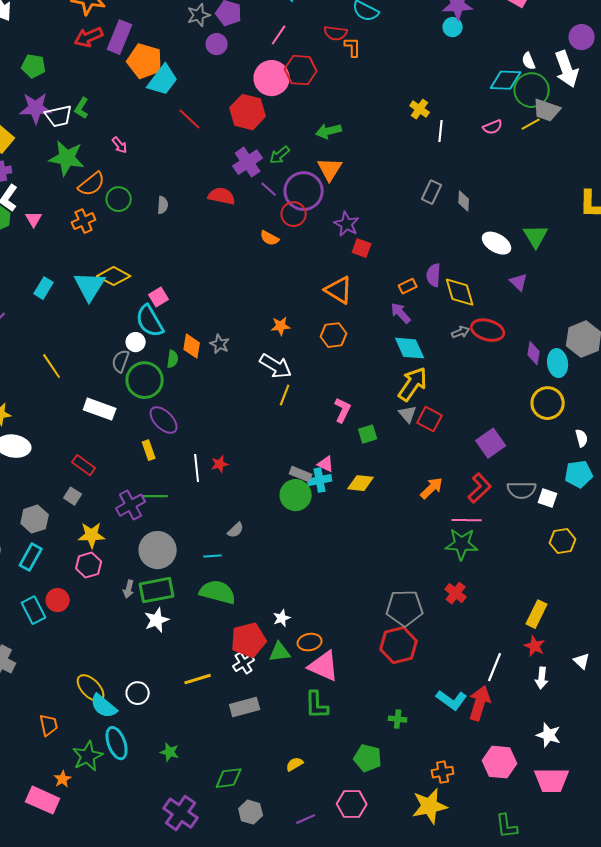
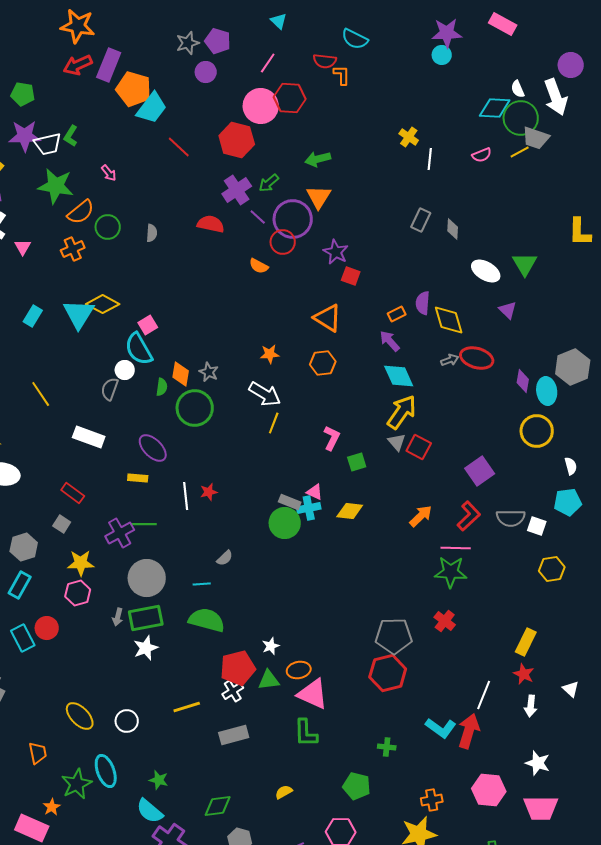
green circle: (145, 380) -> (195, 408), moved
yellow rectangle: (149, 450) -> (138, 478), turned -66
cyan semicircle: (104, 706) -> (150, 811), moved

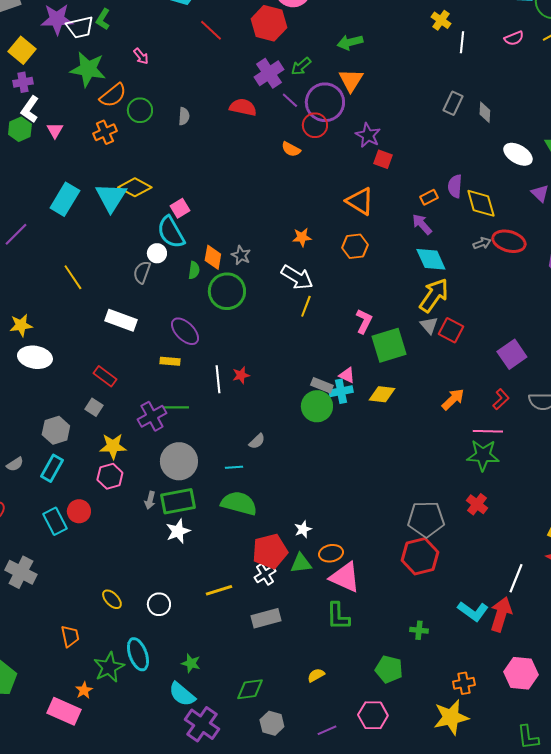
cyan rectangle: (33, 316) -> (65, 199), size x1.5
green square: (357, 462) -> (389, 345), size x1.8
red L-shape: (469, 516) -> (501, 399), size x0.7
yellow ellipse: (80, 716) -> (112, 599), size x0.7

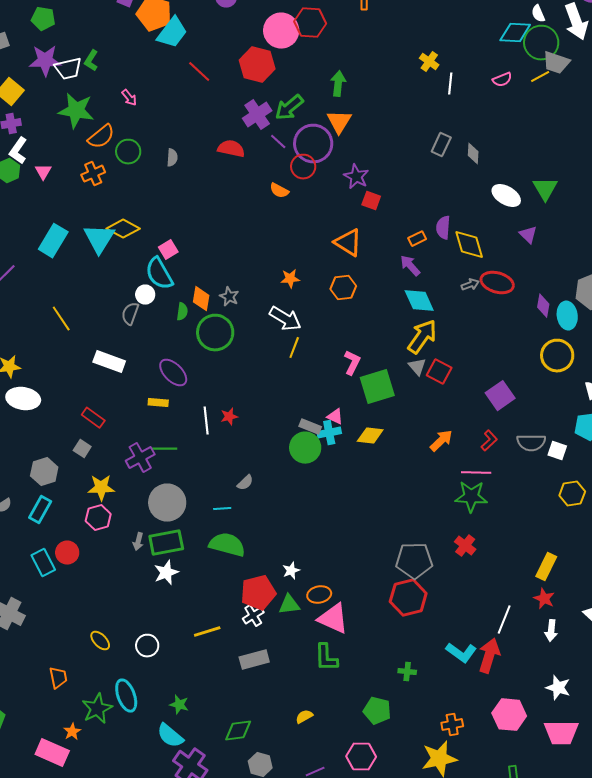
green arrow: (350, 42) -> (338, 84), turned 110
green arrow: (301, 66) -> (289, 108), size x1.4

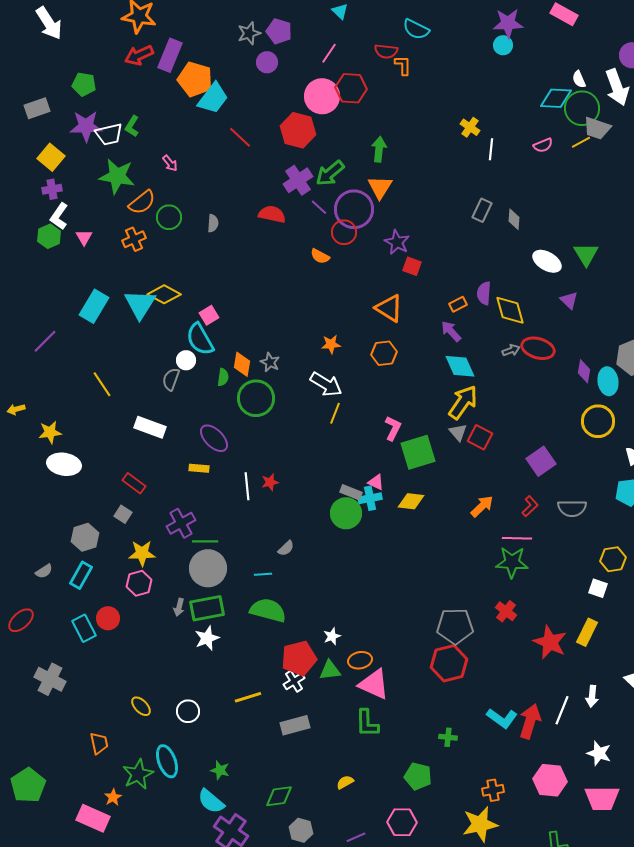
green line: (164, 449) -> (205, 541), moved
white square: (557, 451) -> (598, 588), moved
red star: (544, 599) -> (550, 642), moved, size x1.6
white line: (504, 620) -> (562, 710), moved

